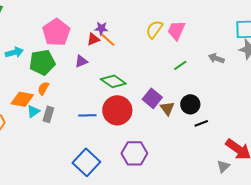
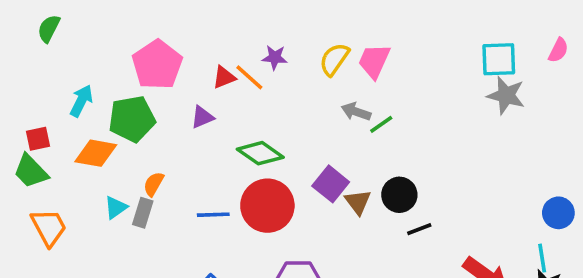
purple star: (101, 28) -> (275, 57), moved
cyan arrow: (14, 52) -> (81, 101), turned -48
gray arrow: (216, 58) -> (356, 112), moved
orange semicircle: (43, 88) -> (154, 184), moved
orange diamond: (22, 99) -> (96, 153), moved

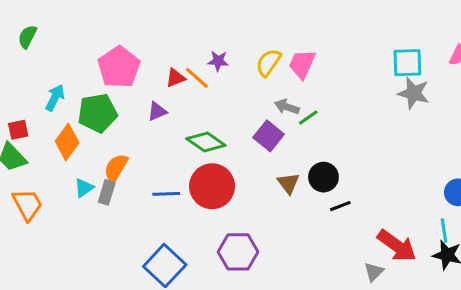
orange diamond: (96, 153) -> (67, 142), turned -64
orange semicircle: (154, 184) -> (116, 168), size x1.4
purple square: (331, 184) -> (269, 136), moved

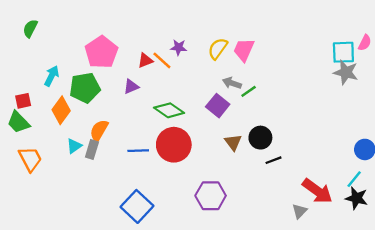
cyan square: (407, 63) -> (343, 52), moved
gray star: (414, 93) -> (346, 72), moved
cyan line: (444, 230) -> (354, 179), turned 48
purple hexagon: (238, 252) -> (211, 196), moved

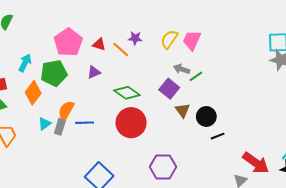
red triangle: (145, 60) -> (99, 44), moved, turned 40
brown triangle: (233, 142) -> (183, 110), moved
blue line: (138, 151) -> (85, 123), moved

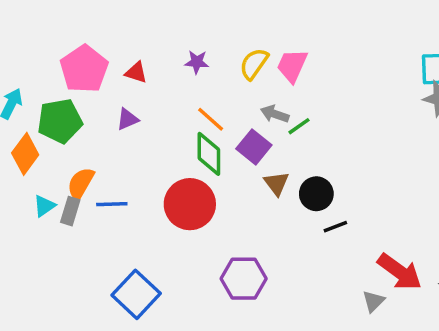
orange line: (121, 50) -> (211, 119), moved
green diamond: (127, 93) -> (209, 154), moved, turned 55

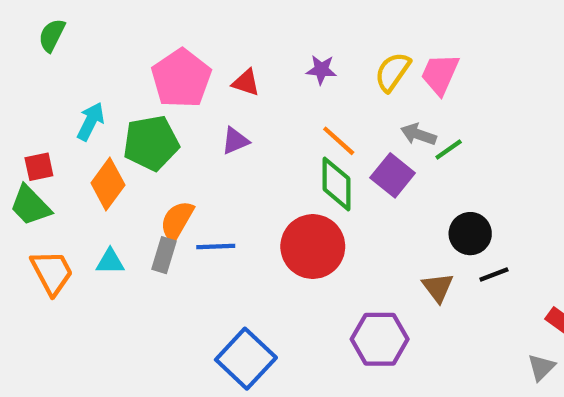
brown triangle: (276, 183) -> (438, 287), moved
cyan triangle: (44, 206) -> (110, 262), moved, turned 35

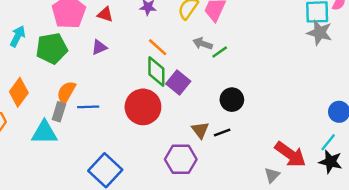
purple square: (393, 175) -> (178, 83), moved
orange diamond: (108, 184) -> (19, 92), moved
cyan triangle: (110, 262) -> (44, 132), moved, size x1.6
black line: (494, 275) -> (222, 132), moved
brown triangle: (438, 287) -> (200, 130), moved

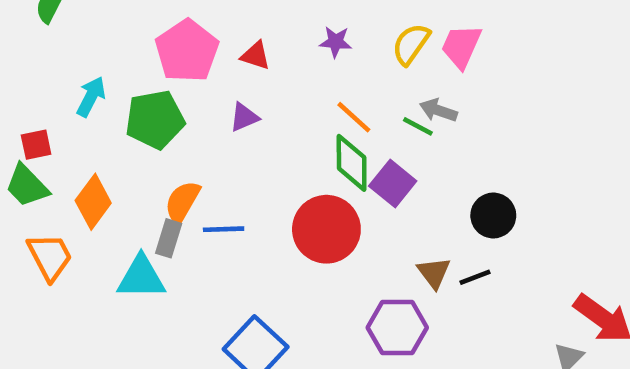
green line: (220, 52) -> (418, 126), moved, turned 63

